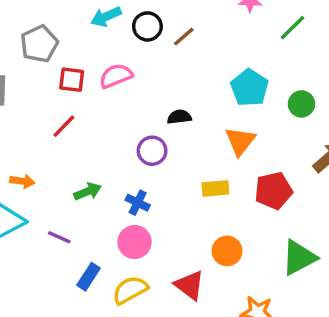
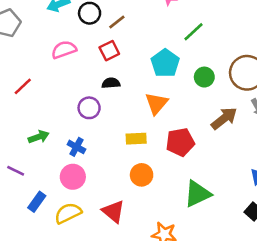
green line: (292, 28) -> (194, 32), moved
red square: (72, 80) -> (109, 51), moved, turned -36
orange circle: (227, 251) -> (142, 175), moved

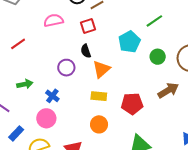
black semicircle: (111, 83) -> (86, 51), turned -112
orange triangle: (157, 103) -> (101, 69), moved

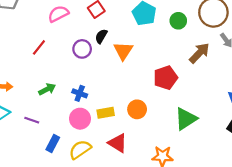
red line: (18, 44) -> (39, 47), moved
black semicircle: (86, 51) -> (101, 36), turned 64
purple circle: (66, 68) -> (82, 49), moved
yellow rectangle: (99, 96) -> (106, 113), moved

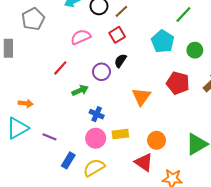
orange triangle: (123, 51) -> (141, 97), moved
red pentagon: (166, 78) -> (178, 83), moved, turned 30
green arrow: (47, 89) -> (80, 90), moved
orange circle: (137, 109) -> (157, 140), moved
red triangle: (118, 143) -> (144, 162), moved

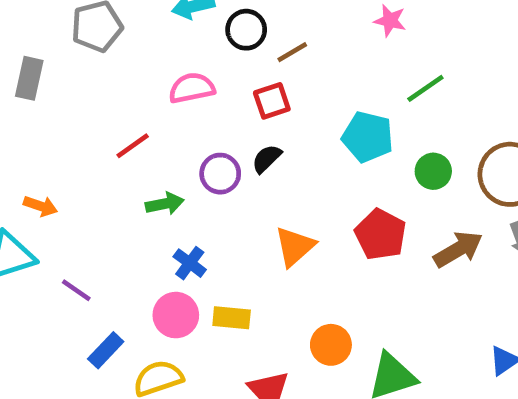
cyan pentagon: (163, 41) -> (368, 137), turned -30
orange circle: (157, 140) -> (331, 345), moved

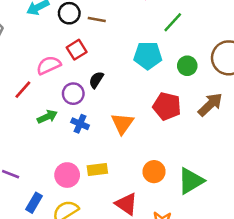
brown line: (292, 52) -> (97, 19), turned 54
pink semicircle: (192, 88) -> (49, 65), moved
red square: (272, 101) -> (77, 50), moved
blue cross: (190, 263) -> (80, 124), moved

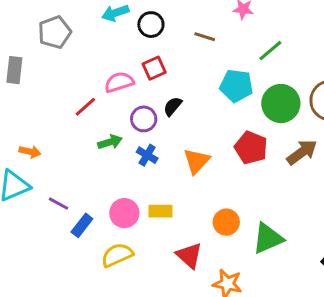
brown line: (97, 19) -> (205, 37), moved
green circle: (187, 66) -> (281, 104), size x1.6
blue rectangle: (34, 203) -> (82, 225), moved

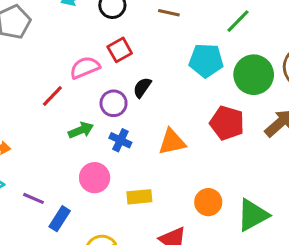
orange triangle: (197, 161) -> (172, 142), turned 40
pink circle: (124, 213) -> (95, 178), moved

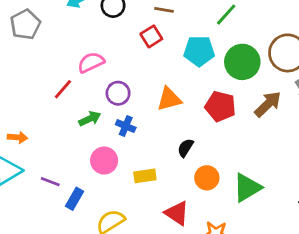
red square: (120, 50) -> (151, 36), moved
black semicircle: (142, 88) -> (185, 148), moved
orange triangle: (172, 142) -> (169, 99), moved

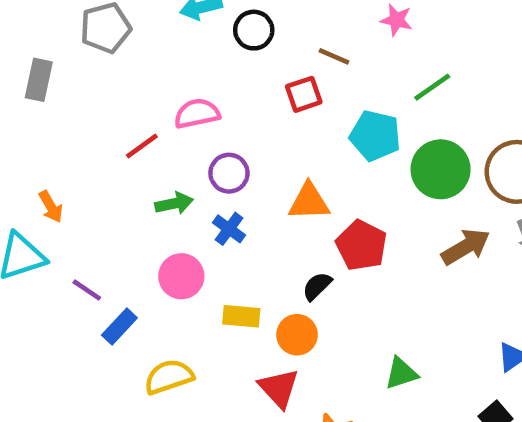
red pentagon: (220, 106) -> (361, 245), moved
orange arrow: (18, 137) -> (51, 207), turned 42
orange circle: (207, 178) -> (297, 335), moved
green triangle: (247, 188) -> (401, 373), size x0.7

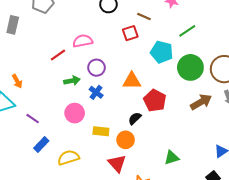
blue rectangle: (119, 327) -> (41, 145), moved

